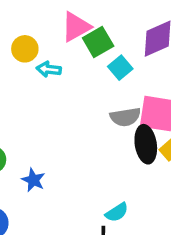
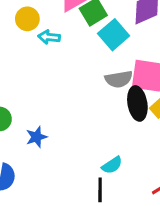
cyan square: (120, 68) -> (114, 35), size x1.4
blue star: (33, 180) -> (36, 137), turned 30

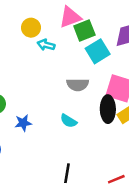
gray semicircle: (119, 79) -> (78, 85), moved
cyan semicircle: (112, 165) -> (69, 121), moved, turned 56

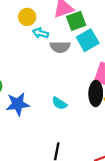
gray semicircle: (78, 85) -> (60, 47), moved
blue star: (23, 123) -> (18, 104), size x1.5

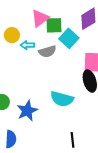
green square: (76, 21) -> (54, 25), turned 36
cyan semicircle: (59, 103) -> (62, 99), size x1.6

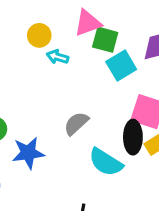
gray semicircle: (47, 51) -> (76, 123), moved, turned 138
cyan semicircle: (62, 99) -> (106, 162), moved

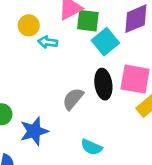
black ellipse: (133, 137) -> (103, 84), moved
cyan semicircle: (106, 162) -> (92, 147), moved, size x0.7

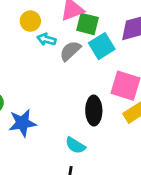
black ellipse: (103, 84) -> (94, 111), moved
gray semicircle: (73, 99) -> (70, 51), moved

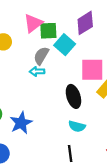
cyan arrow: (46, 39) -> (37, 72), moved
cyan semicircle: (75, 145) -> (77, 126), moved

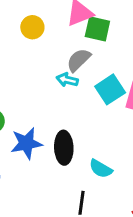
cyan square: (65, 45) -> (110, 89), moved
black ellipse: (73, 96) -> (64, 148), moved

